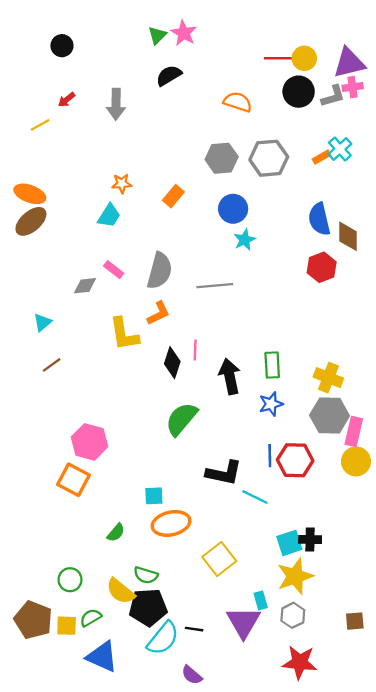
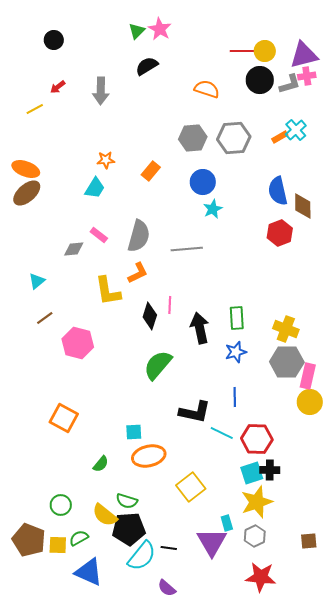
pink hexagon: (90, 442) -> (78, 343), moved
red hexagon: (295, 460) -> (257, 439), moved

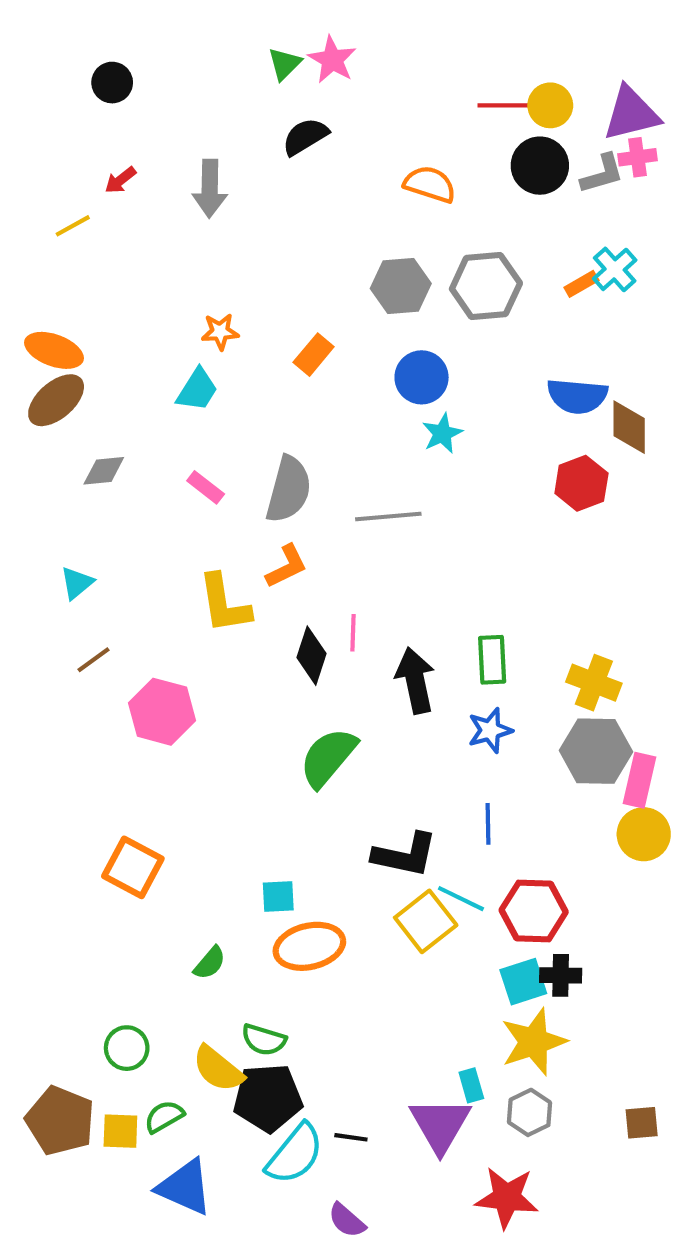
blue semicircle: (278, 191) -> (577, 396), turned -72
gray diamond: (74, 249) -> (104, 471), moved
yellow square: (191, 487) -> (426, 921), moved
red star: (261, 577) -> (507, 1198), moved

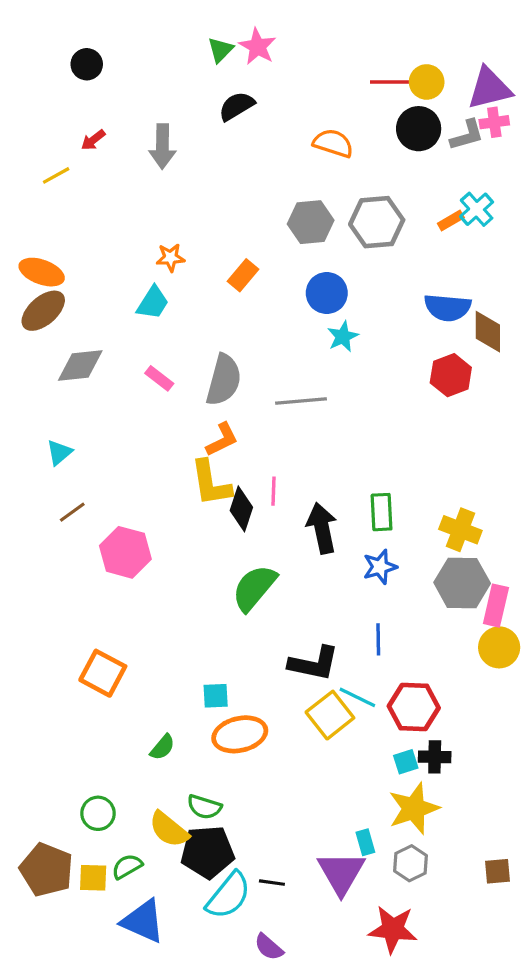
gray diamond: (104, 471) -> (80, 365), size x1.4
yellow L-shape: (224, 604) -> (211, 483), moved
cyan square: (523, 982) -> (406, 762), size x0.7

